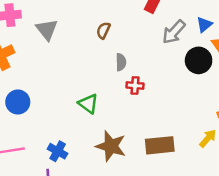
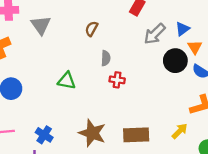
green triangle: (88, 104) -> (67, 81), moved, turned -30

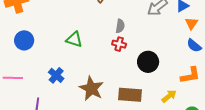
gray semicircle: (106, 58) -> (120, 26), moved
black circle: (175, 61) -> (148, 62), moved
blue cross: (44, 135) -> (56, 75), moved

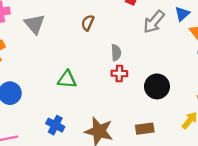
brown rectangle: (130, 95) -> (145, 129), size x0.7

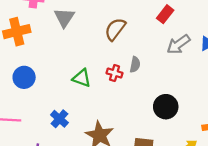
brown semicircle: (88, 23) -> (115, 29), size x1.5
red cross: (119, 73) -> (115, 73), moved

